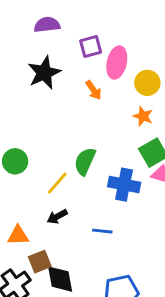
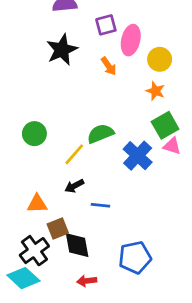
green semicircle: (85, 161) -> (100, 134), turned 44
blue cross: (124, 185) -> (138, 156), turned 32
blue line: (102, 231) -> (100, 205), moved

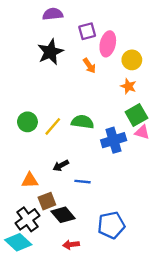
green semicircle: (100, 134) -> (83, 122), turned 30
yellow line: (74, 154) -> (53, 126), moved
blue cross: (138, 156) -> (114, 140), turned 30
black diamond: (77, 245) -> (63, 215), turned -30

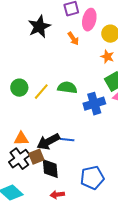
black arrow: (61, 165) -> (48, 142), moved, size x1.6
black diamond: (63, 215) -> (50, 169), turned 35
black cross: (27, 219) -> (19, 159), moved

